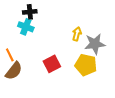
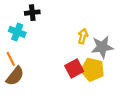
cyan cross: (26, 27) -> (17, 32), moved
red square: (52, 64) -> (74, 68), moved

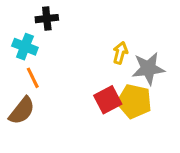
orange line: (11, 59) -> (33, 78), moved

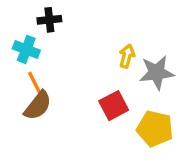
yellow pentagon: (134, 101) -> (155, 129), moved
brown semicircle: (22, 111) -> (38, 106), moved

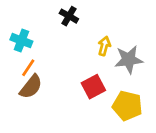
black cross: (49, 20) -> (69, 16), moved, turned 36
orange line: (35, 82) -> (28, 68), turned 60

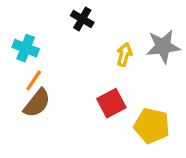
gray star: (129, 60) -> (163, 46), moved

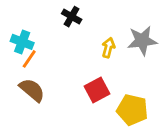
orange line: (34, 80) -> (29, 59), moved
brown semicircle: (37, 103) -> (32, 90), turned -88

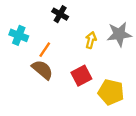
orange line: (29, 59) -> (45, 50), moved
brown semicircle: (32, 90) -> (42, 70), moved

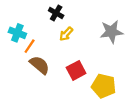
yellow arrow: (91, 40) -> (66, 34), moved, turned -152
orange line: (45, 50) -> (30, 46), moved

